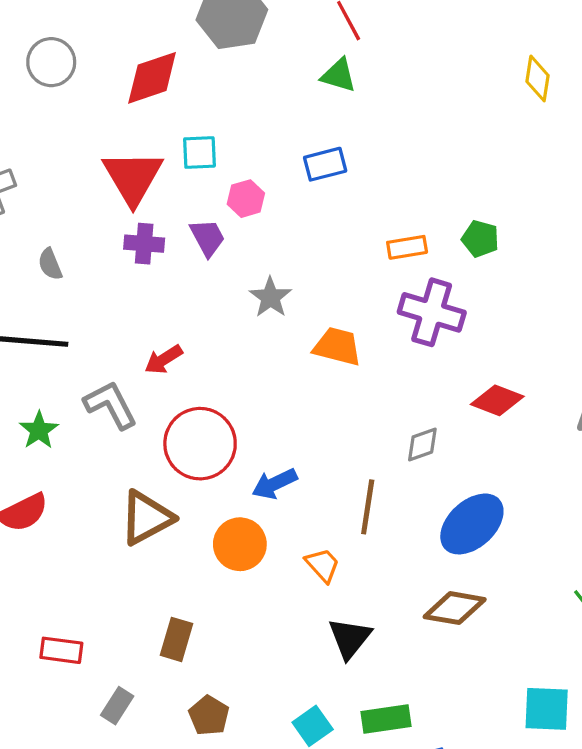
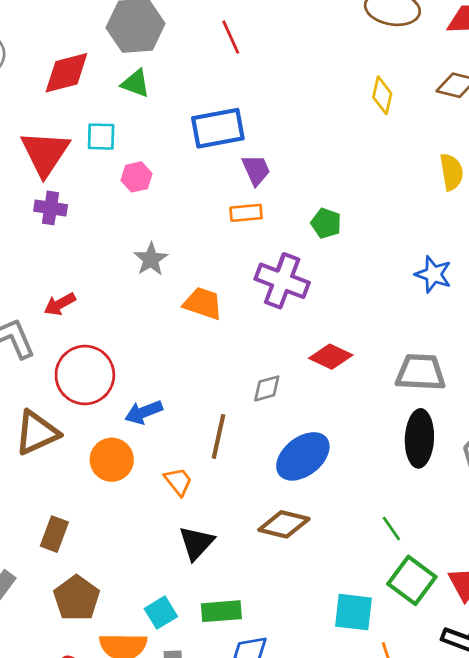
green triangle: (339, 75) -> (136, 83), moved
blue rectangle: (325, 164) -> (218, 128), moved, size x1.5
purple trapezoid: (208, 238) -> (256, 170), moved
orange rectangle: (407, 247) -> (246, 213), moved
brown pentagon: (209, 715) -> (77, 598), size x1.4

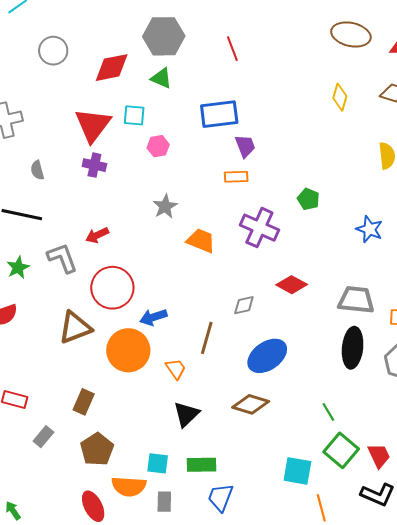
green pentagon: (326, 223) -> (308, 199), moved
orange circle: (112, 460) -> (128, 350), size x1.4
cyan square: (161, 613) -> (158, 463), turned 35

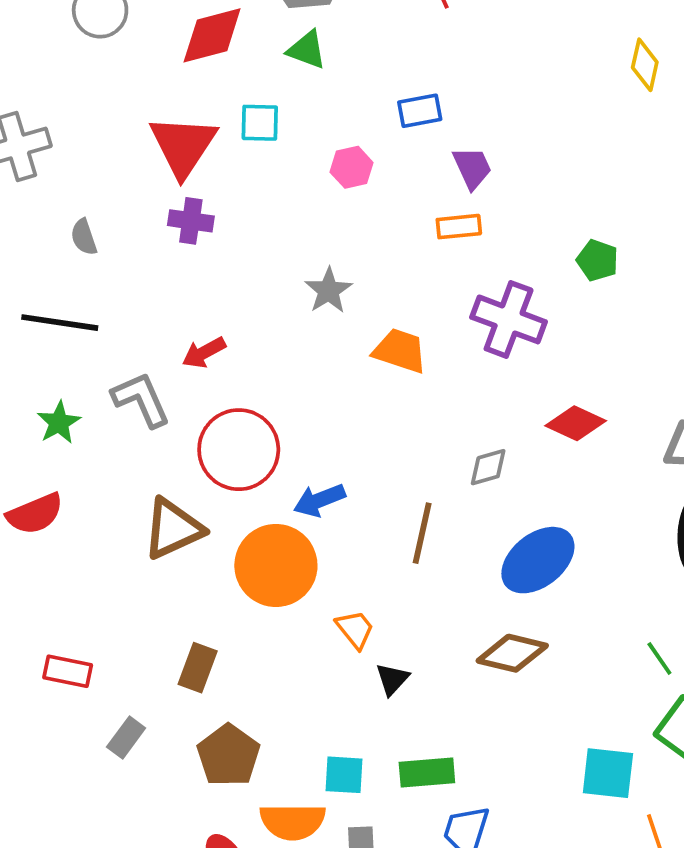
blue rectangle: (219, 114) -> (420, 111), size x0.6
pink hexagon: (158, 146) -> (352, 167), moved
orange trapezoid: (176, 369) -> (355, 629), moved
black triangle: (186, 414) -> (392, 679), size x0.7

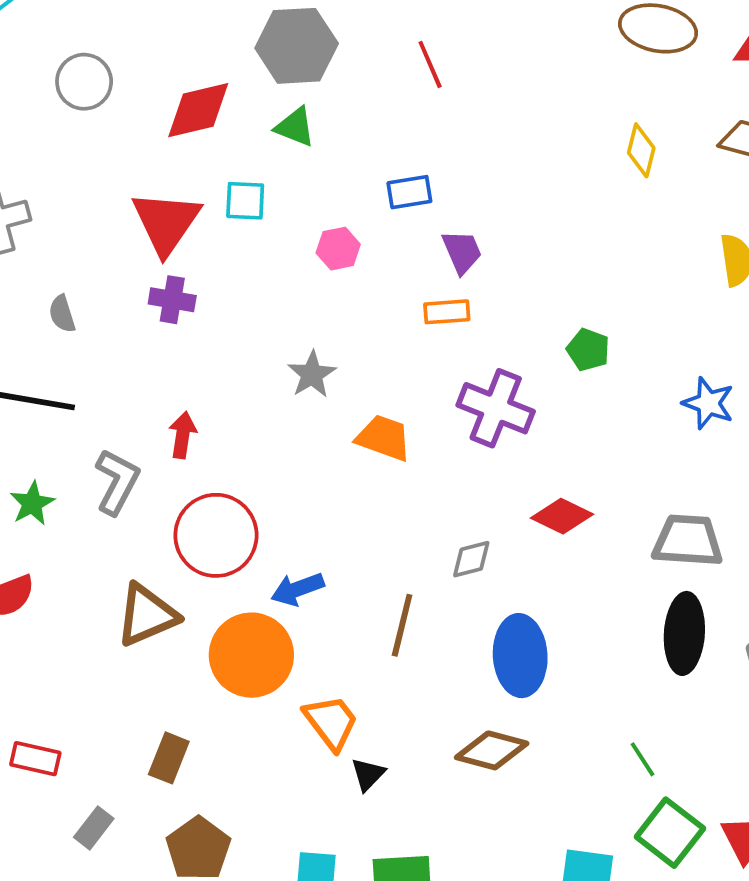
red arrow: (204, 352) -> (183, 435), turned 126
gray L-shape: (141, 400) -> (117, 482), turned 50
blue ellipse: (538, 560) -> (520, 656), turned -56
orange trapezoid: (355, 629) -> (331, 722), size x1.4

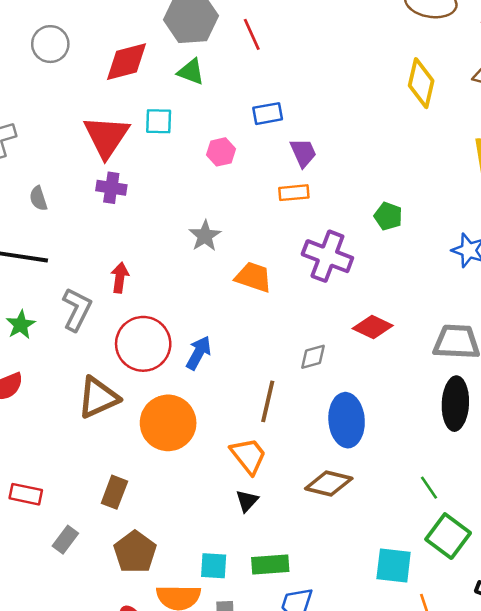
red line: (430, 64) -> (252, 34), moved
yellow diamond: (641, 150) -> (421, 83), size x1.4
blue arrow: (297, 589) -> (199, 353), moved, turned 140
orange trapezoid: (331, 722) -> (248, 456), moved

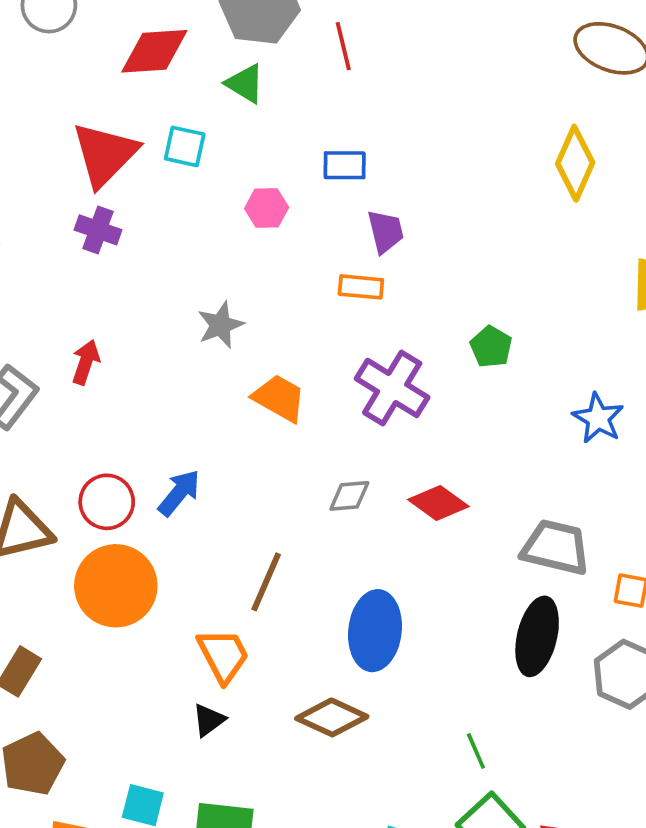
red circle: (143, 344) -> (107, 502), moved, size x0.7
gray diamond: (313, 357) -> (349, 496), moved

